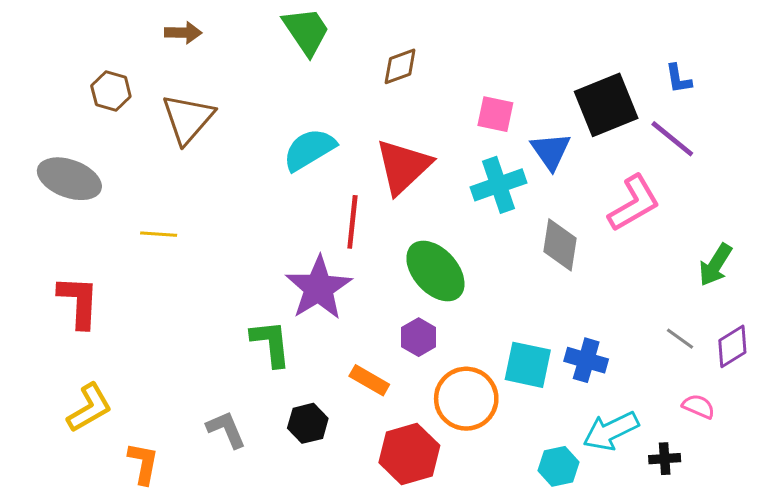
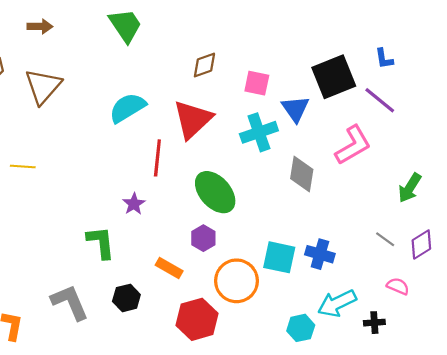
brown diamond: (400, 66) -> (204, 65), moved
purple star: (319, 288) -> (134, 204), size x0.5
gray L-shape: (226, 429) -> (70, 302), size x1.4

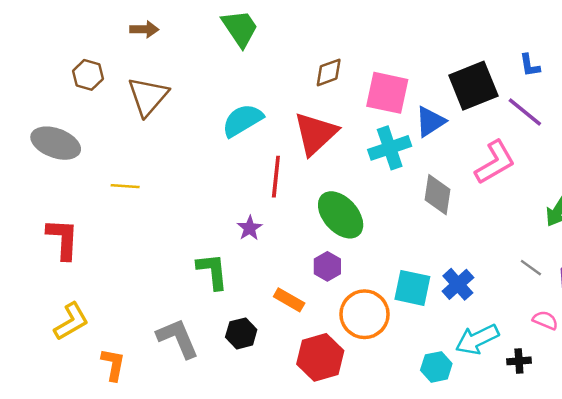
pink square: (257, 83) -> (387, 93), size x1.5
blue triangle: (295, 109) -> (430, 122), turned 32
blue cross: (320, 254) -> (458, 284), turned 32

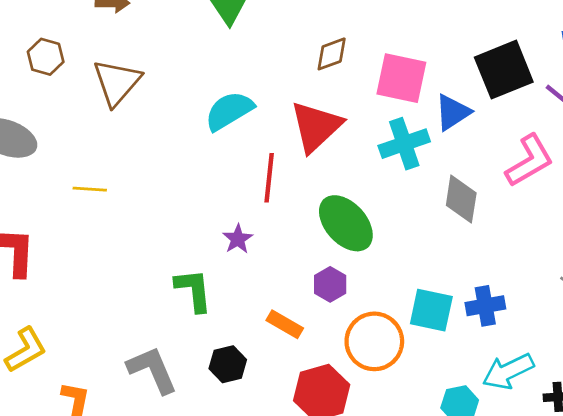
blue cross: (458, 284) -> (485, 306), turned 32

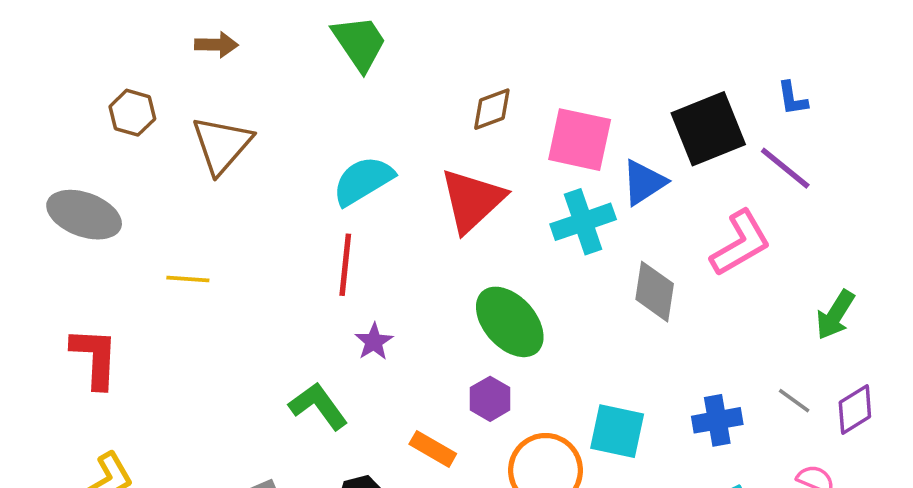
red line: (269, 178) -> (345, 265), moved
green L-shape: (194, 290) -> (318, 406), turned -30
blue cross: (485, 306) -> (717, 420), moved

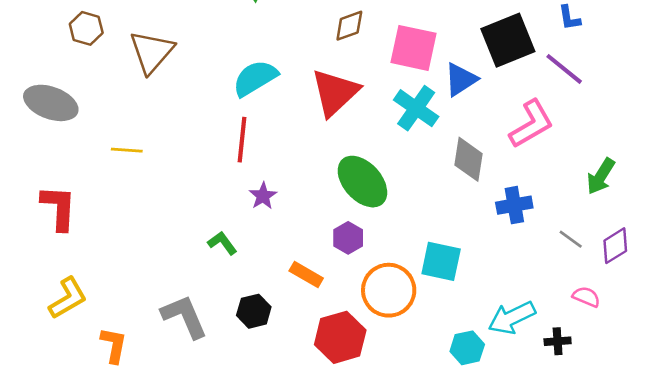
cyan cross: (583, 222) -> (416, 108), turned -36
green L-shape: (318, 406) -> (222, 243), size x0.7
blue cross: (717, 420) -> (514, 205), moved

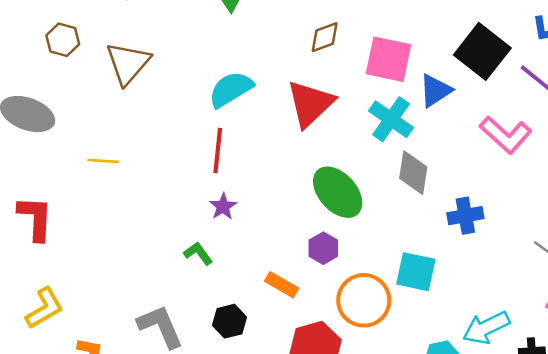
black square: (508, 40) -> (482, 51), turned -30
pink L-shape: (531, 124) -> (506, 135), turned 72
gray diamond: (469, 159) -> (413, 173), moved
purple star: (263, 196) -> (223, 207), moved
blue cross: (514, 205) -> (465, 216), moved

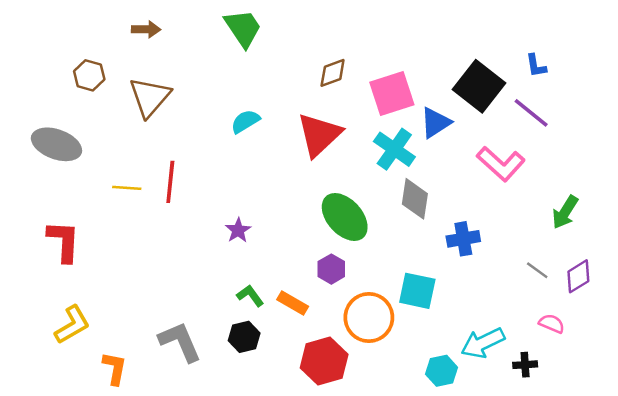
pink square: (388, 59) -> (392, 93), turned -30
cyan semicircle: (231, 89) -> (245, 121), size x0.7
red line: (218, 150) -> (170, 182), moved
green L-shape: (198, 253) -> (250, 296), moved

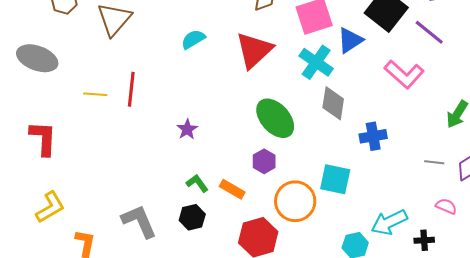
gray line: (537, 270) -> (434, 162), turned -30

